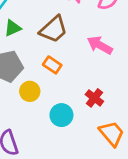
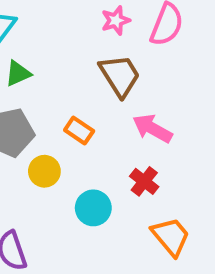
brown trapezoid: (54, 29) -> (120, 75), moved, turned -80
pink arrow: (100, 45) -> (152, 128), moved

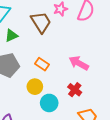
brown trapezoid: (120, 75) -> (41, 22), moved
yellow circle: (44, 171) -> (35, 87), moved

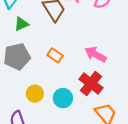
yellow circle: (35, 87) -> (35, 94), moved
red cross: (75, 90) -> (91, 83), size x1.5

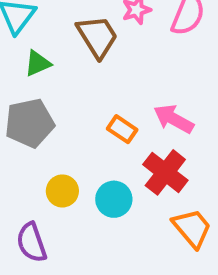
orange rectangle: (55, 55) -> (122, 129), moved

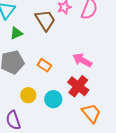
orange rectangle: (122, 129) -> (44, 65), moved

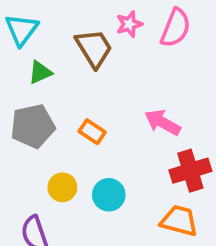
red cross: (78, 86) -> (190, 171), moved, turned 35
orange trapezoid: (91, 113) -> (179, 221), turned -35

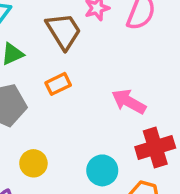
orange rectangle: (92, 132) -> (58, 84), moved, turned -60
cyan circle: (109, 195) -> (102, 170), moved

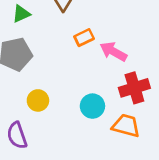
orange rectangle: (58, 84) -> (84, 38), moved

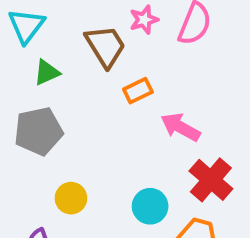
orange rectangle: (84, 38) -> (138, 91), moved
red cross: (134, 88) -> (211, 180), turned -32

